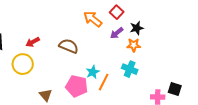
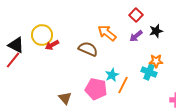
orange arrow: (93, 19) -> (107, 33), moved
orange star: (134, 45) -> (156, 61), moved
yellow circle: (23, 64) -> (42, 35), moved

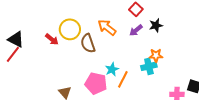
yellow circle: (42, 35) -> (70, 29), moved
red arrow: (52, 45) -> (52, 39), turned -112
brown semicircle: (88, 49) -> (88, 43), turned -132
cyan cross: (149, 72) -> (149, 66), turned -35

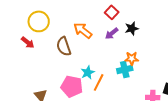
yellow circle: (70, 29) -> (39, 21), moved

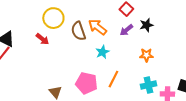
brown semicircle: (64, 46) -> (78, 31), moved
cyan cross: (125, 69) -> (148, 85), moved
cyan star: (88, 72) -> (102, 52), moved

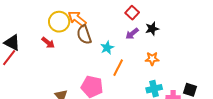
orange arrow: (97, 27) -> (77, 19), moved
cyan star: (102, 52) -> (107, 48), moved
orange line: (113, 79) -> (118, 68), moved

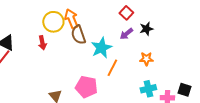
orange arrow: (77, 19) -> (71, 19), turned 30
red arrow: (48, 43) -> (42, 43), turned 40
cyan star: (107, 48) -> (101, 48), size x1.5

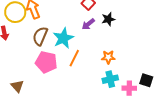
brown semicircle: (78, 35) -> (40, 36), moved, turned 42
orange star: (146, 59) -> (108, 57), moved
pink pentagon: (86, 87) -> (46, 62), moved

